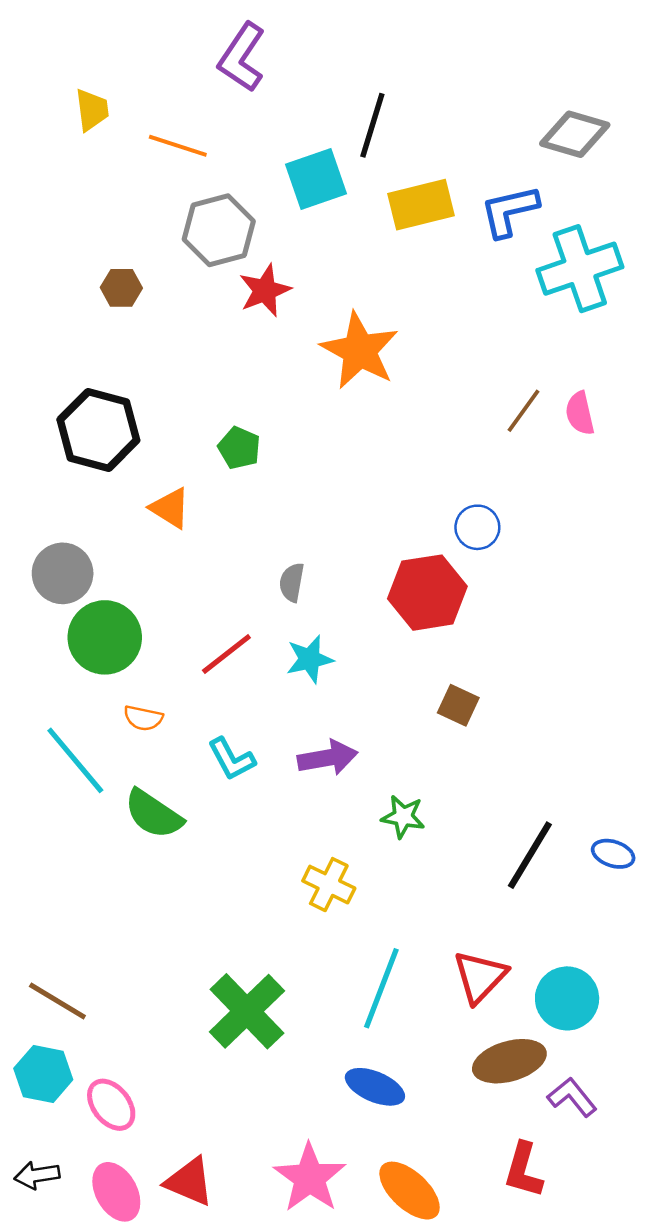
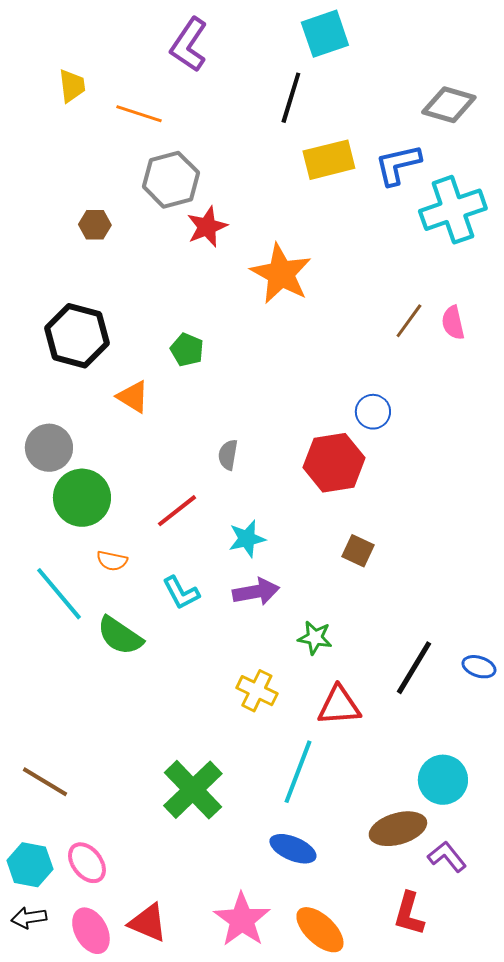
cyan square: (316, 179) -> (325, 34), moved
cyan star: (310, 659) -> (247, 539), moved
red triangle: (480, 977) -> (339, 706), moved, turned 42
cyan hexagon: (43, 1074) -> (30, 865), moved

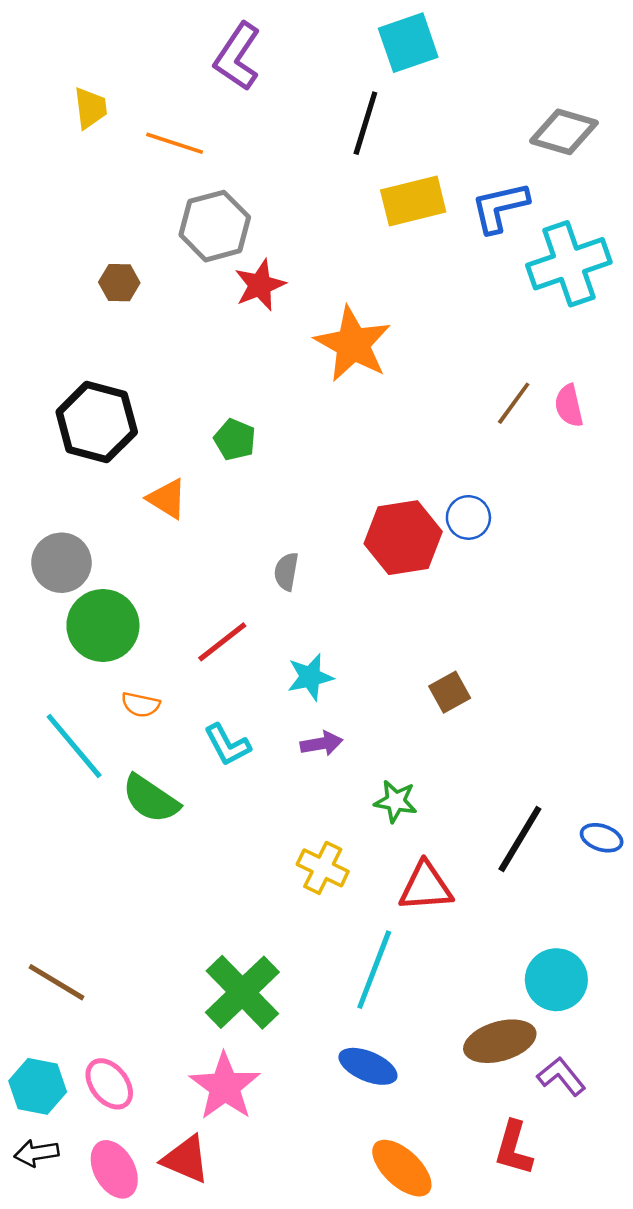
red hexagon: (334, 463) -> (403, 538), moved
brown square: (358, 551) -> (450, 692), turned 36
purple arrow: (256, 592) -> (321, 744), size x0.7
pink star: (242, 920) -> (225, 1086), moved

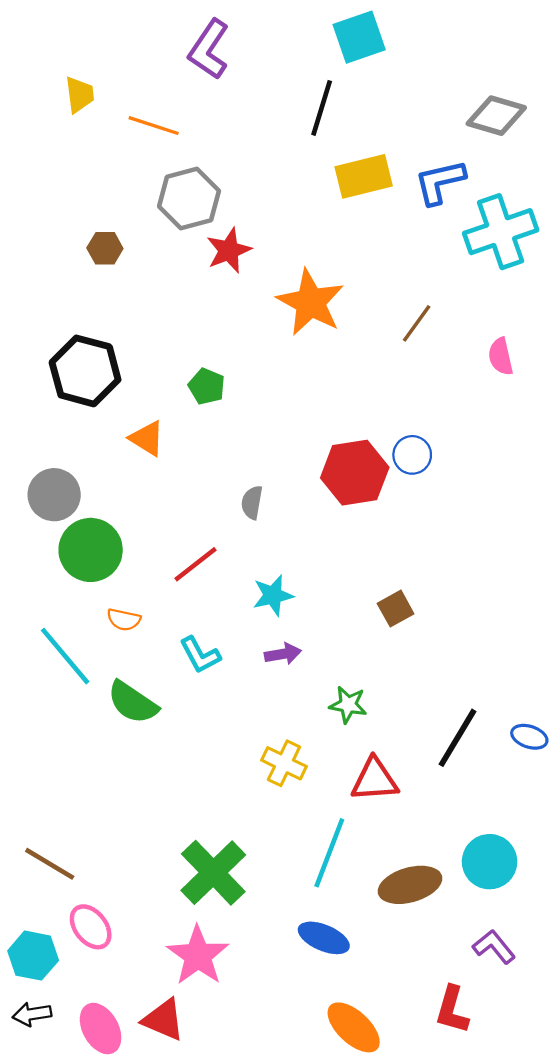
brown line: (514, 403) -> (417, 323), moved
brown ellipse: (500, 1041) -> (410, 885), moved
pink ellipse: (109, 1084) -> (91, 927), moved

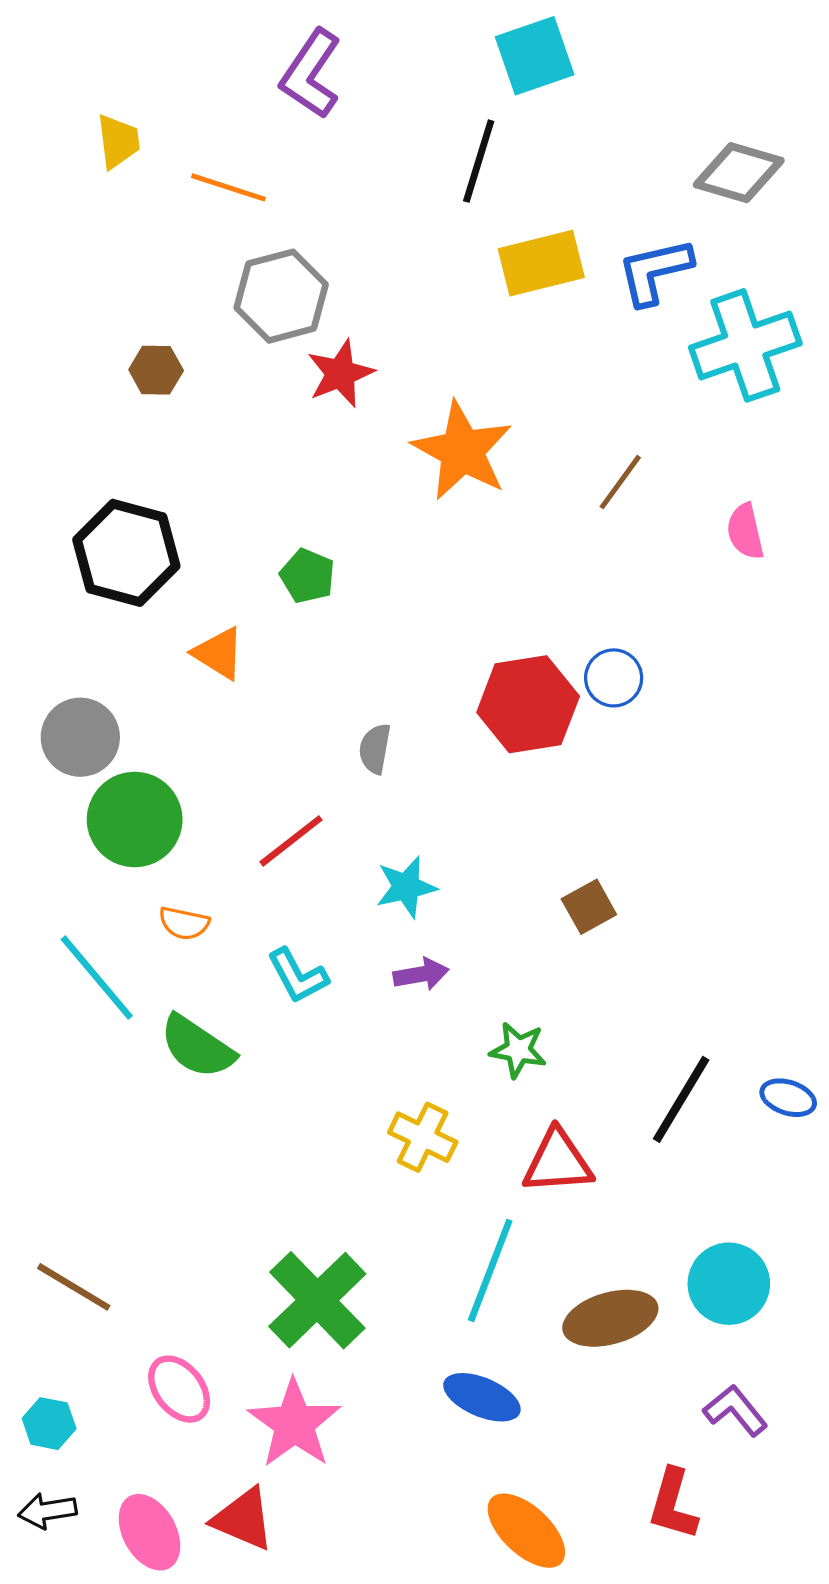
pink ellipse: (91, 927) -> (179, 1389), moved
cyan hexagon: (33, 956) -> (49, 1424), size x0.7

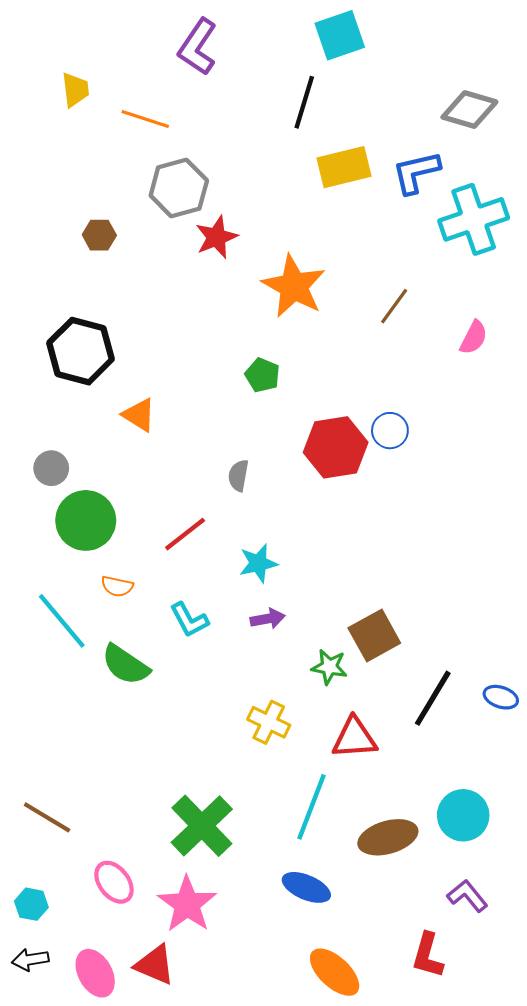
pink semicircle: (745, 531) -> (474, 338), turned -140
green pentagon: (307, 576) -> (262, 375), moved
gray circle: (80, 737) -> (51, 468), size x0.7
brown square: (589, 907) -> (374, 635), moved, size x1.5

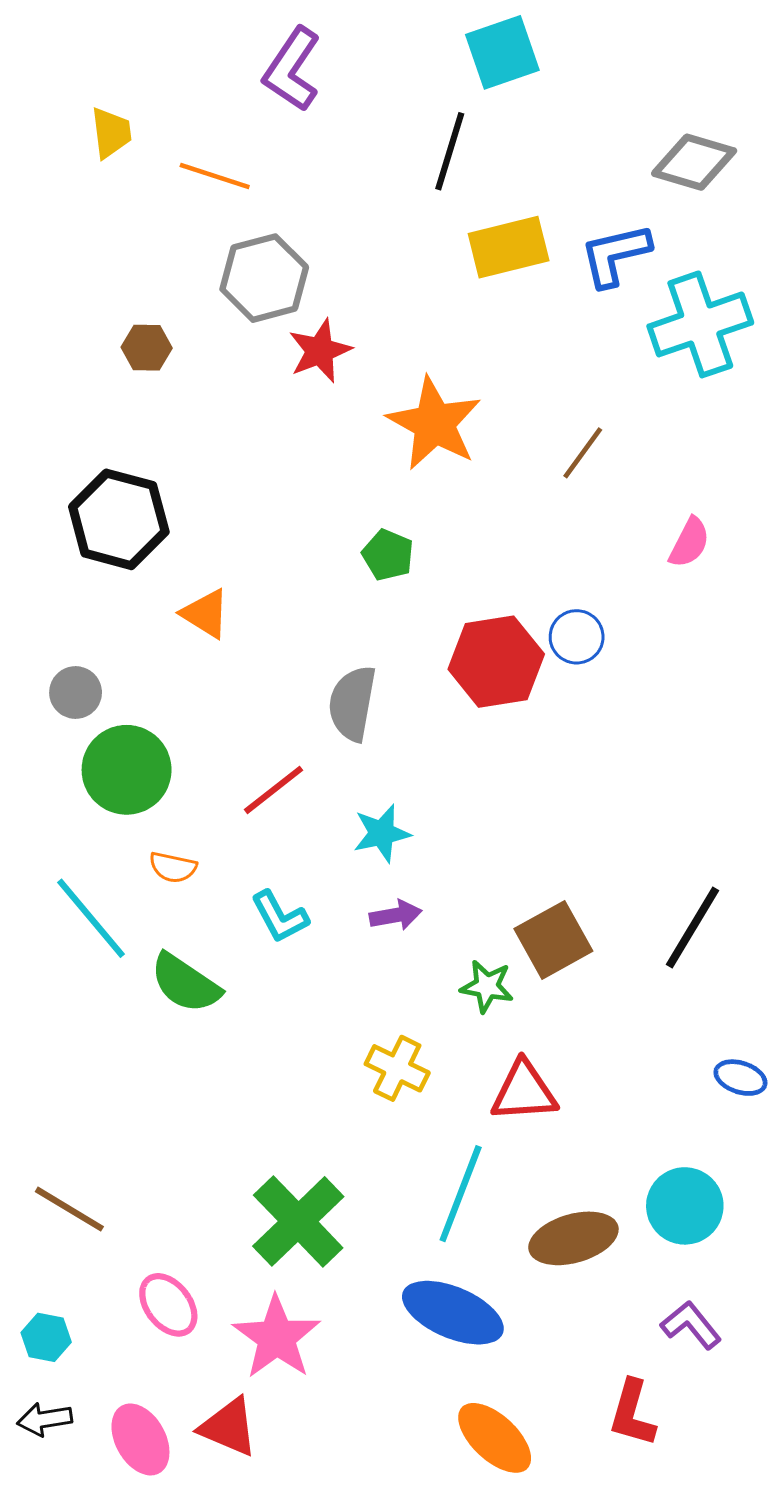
pink semicircle: (474, 338) -> (689, 543), moved
gray semicircle: (238, 476) -> (352, 703), size x1.6
blue ellipse: (501, 697) -> (740, 1078), moved
black line: (433, 698) -> (693, 928), moved
blue ellipse: (306, 887) -> (453, 1313), size x1.4

